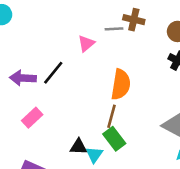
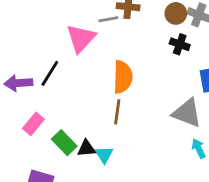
pink triangle: (86, 44) -> (81, 38), size x1.6
green rectangle: (114, 139) -> (64, 143), moved

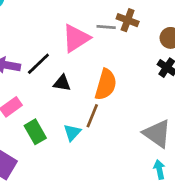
black triangle: (86, 148) -> (62, 83), moved
cyan triangle: (104, 155) -> (72, 132), moved

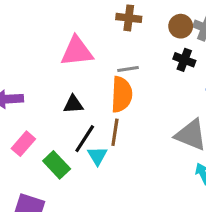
gray line: (106, 27) -> (128, 69), moved
pink triangle: (76, 38) -> (77, 51), turned 40
black line: (38, 64) -> (85, 139), moved

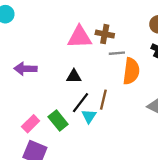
brown cross: (129, 18) -> (105, 34), moved
orange semicircle: (122, 94) -> (131, 71), moved
pink rectangle: (23, 144) -> (31, 124), moved

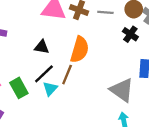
gray line: (117, 53) -> (105, 12), moved
orange semicircle: (131, 71) -> (80, 50), moved

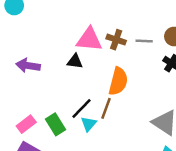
black triangle: (42, 47) -> (75, 61), moved

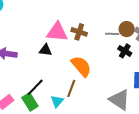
gray line: (144, 41) -> (112, 34), moved
orange semicircle: (118, 81) -> (81, 66), turned -55
black line: (81, 109) -> (35, 87), moved

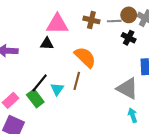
brown cross: (79, 32) -> (91, 20), moved
cyan triangle: (57, 101) -> (57, 89), moved

